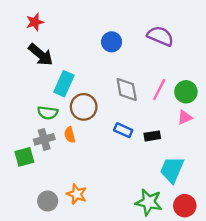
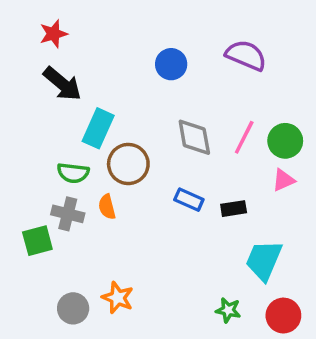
gray cross: (44, 139) -> (68, 214), turned 30
green star: (149, 202) -> (228, 310), size x0.6

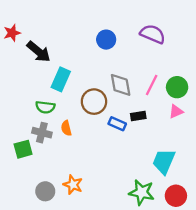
red star: (53, 34) -> (12, 33), moved
brown circle: (128, 164) -> (94, 102), moved
black rectangle: (234, 209) -> (138, 116), moved
green star: (228, 310) -> (142, 192), size x1.6

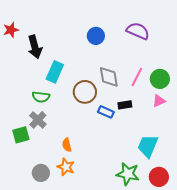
black arrow: (39, 52) -> (35, 47), turned 35
orange semicircle: (66, 128) -> (67, 145), moved
gray cross: (42, 133) -> (38, 120), turned 30

